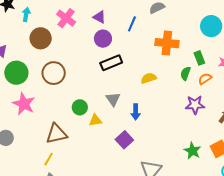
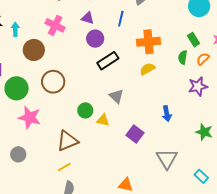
orange cross: (167, 43) -> (149, 42), moved
blue arrow: (136, 112) -> (167, 114), moved
yellow triangle: (95, 120) -> (103, 120), turned 32
yellow line: (49, 159) -> (64, 167), turned 40

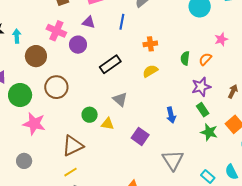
purple circle: (95, 39) -> (78, 45), moved
green rectangle: (193, 40) -> (203, 110), moved
orange cross: (149, 42) -> (150, 44), size x0.6

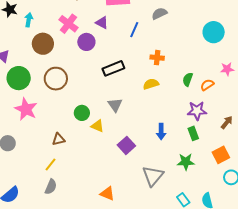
green star: (209, 132) -> (186, 162), moved, turned -30
brown triangle: (73, 146) -> (59, 139), size x0.6
yellow line: (70, 172) -> (50, 165), turned -32

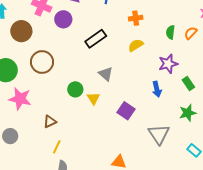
purple star: (197, 111) -> (168, 64), moved
yellow triangle: (97, 126) -> (93, 98), turned 48
brown triangle: (59, 139) -> (50, 121), moved

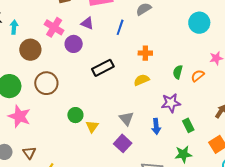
gray triangle: (106, 74) -> (126, 119), moved
brown triangle: (50, 121) -> (29, 153), moved, turned -48

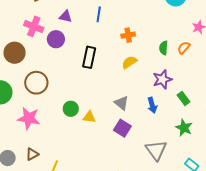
black rectangle: (103, 68) -> (89, 57), turned -40
pink star: (19, 116) -> (29, 118), moved
yellow triangle: (92, 127) -> (89, 117), turned -48
brown triangle: (29, 153) -> (32, 154), turned 48
green star: (183, 154) -> (184, 128), turned -30

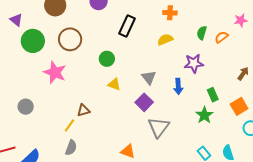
green rectangle: (183, 98) -> (213, 95), moved
green circle: (71, 109) -> (107, 59), moved
gray triangle: (156, 150) -> (159, 127), moved
brown triangle: (32, 154) -> (83, 110), moved

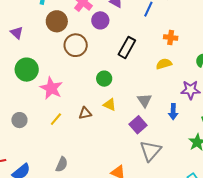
brown circle: (70, 39) -> (76, 45), moved
green circle: (33, 41) -> (27, 70), moved
brown triangle: (83, 110) -> (85, 113), moved
yellow line: (69, 125) -> (56, 119), moved

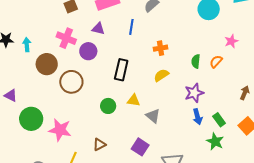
purple triangle: (17, 33) -> (11, 95), moved
yellow triangle: (110, 105) -> (134, 100), moved
blue arrow: (173, 112) -> (197, 117), moved
purple square: (138, 125) -> (140, 147), moved

